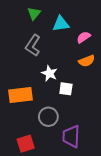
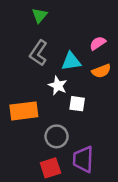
cyan triangle: (61, 24) -> (71, 61), moved
red square: (26, 144) -> (50, 168), moved

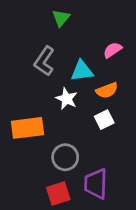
green triangle: (40, 15) -> (61, 18), moved
orange semicircle: (101, 71) -> (107, 90), moved
white square: (77, 104) -> (104, 120), moved, turned -35

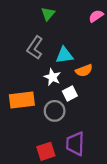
pink semicircle: (113, 50) -> (96, 16), moved
white square: (104, 120) -> (70, 93), moved
gray circle: (65, 157) -> (55, 111), moved

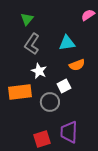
green triangle: (48, 14) -> (27, 19), moved
cyan triangle: (64, 55) -> (67, 43), moved
white star: (52, 77) -> (39, 71), moved

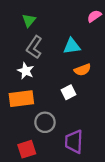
white star: (39, 71) -> (26, 71), moved
gray circle: (50, 102) -> (45, 122), moved
red square: (42, 139) -> (27, 149), moved

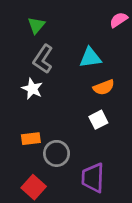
white square: (69, 92) -> (98, 120), moved
orange rectangle: (21, 99) -> (31, 139), moved, size x0.6
red square: (27, 149) -> (34, 187), turned -30

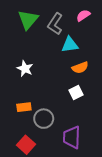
pink semicircle: (119, 20) -> (83, 15), moved
green triangle: (36, 25) -> (28, 20), size x1.5
gray L-shape: (43, 59) -> (55, 24), moved

